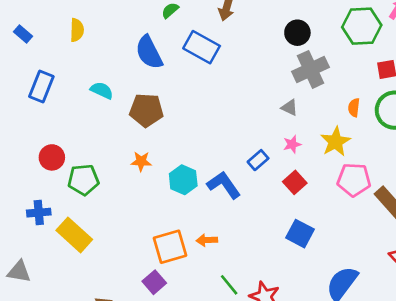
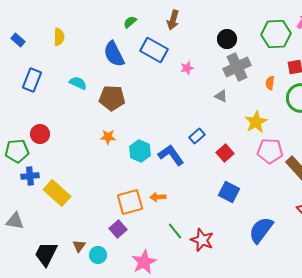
orange semicircle: (354, 108) -> (270, 83), moved
pink star: (292, 144) -> (187, 68), moved
green pentagon: (83, 180) -> (17, 151), moved

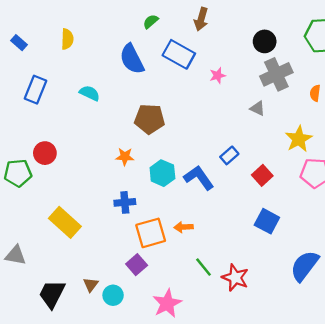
brown pentagon: (112, 98) -> (149, 119), moved
blue cross: (30, 176) -> (125, 202), moved

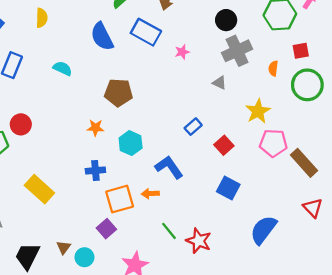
blue L-shape: (199, 178) -> (169, 167), moved

